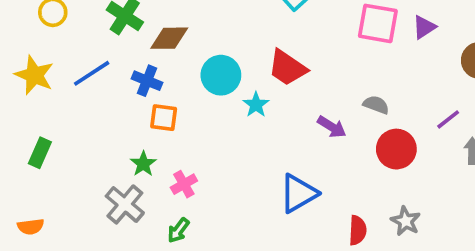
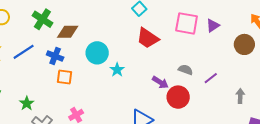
red trapezoid: (287, 68) -> (148, 38), moved
purple line: (448, 119) -> (211, 78), moved
red circle: (396, 149) -> (178, 97), moved
green star: (143, 164) -> (27, 103), moved

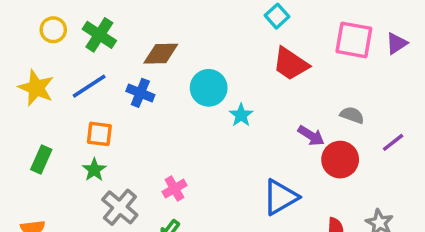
green cross: (42, 19) -> (99, 35), moved
orange square: (65, 77) -> (99, 134), moved
purple line: (211, 78) -> (393, 142), moved

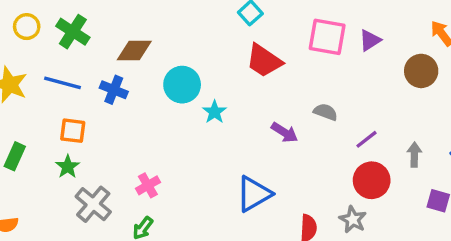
blue line: (89, 86) -> (63, 83), turned 48
red circle: (340, 160) -> (372, 180), moved

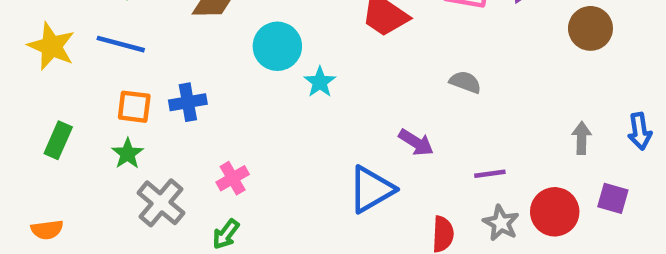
blue cross: (114, 90) -> (188, 102), moved, turned -32
purple arrow: (285, 132) -> (416, 142), moved
purple line: (366, 139) -> (490, 174), moved, turned 30
red circle: (372, 180) -> (555, 212), moved

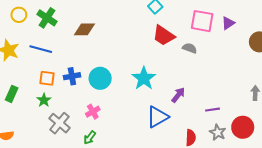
cyan circle: (277, 46) -> (100, 78), moved
cyan star: (320, 82) -> (144, 78), moved, size x1.6
gray semicircle: (465, 82) -> (190, 48), moved
purple arrow: (416, 142) -> (178, 95), turned -84

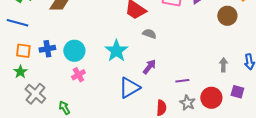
gray semicircle: (190, 48) -> (149, 34), moved
pink cross: (93, 112) -> (78, 75), moved
green arrow: (90, 138) -> (64, 108), turned 112

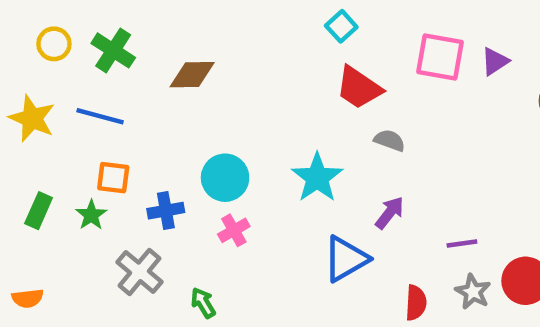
blue cross: (47, 49) -> (166, 211), moved
green star: (20, 72) -> (91, 215), moved

